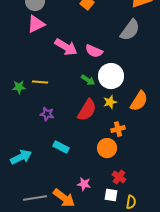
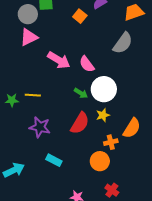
pink semicircle: (94, 51) -> (87, 64), turned 30
orange semicircle: (139, 101) -> (132, 128), moved
purple star: (47, 114) -> (40, 127), size x1.5

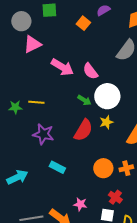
gray circle: (28, 14) -> (21, 21), moved
orange cross: (111, 142) -> (126, 168), moved

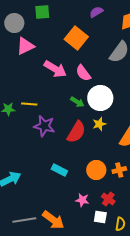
orange square: (83, 23) -> (76, 38), moved, size x1.6
purple star: (43, 134) -> (44, 126), moved
cyan rectangle: (57, 167) -> (59, 170), moved
pink star: (80, 204) -> (82, 200), moved

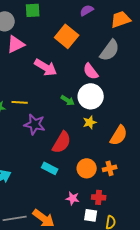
pink semicircle: (83, 73) -> (91, 71), moved
red semicircle: (76, 132) -> (62, 142), moved
red cross: (108, 199) -> (99, 197), turned -32

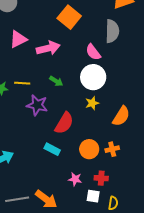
pink triangle: (16, 44) -> (18, 39), moved
gray semicircle: (110, 50) -> (112, 31), turned -35
pink arrow: (46, 67) -> (48, 48), turned -45
green arrow: (68, 100) -> (56, 81), moved

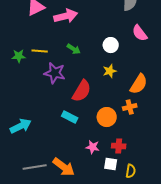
pink semicircle: (93, 52) -> (140, 33), moved
white circle: (93, 77) -> (111, 45), size x0.6
orange cross: (112, 149) -> (130, 107), moved

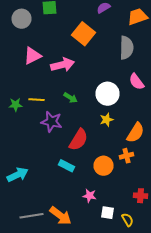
white circle: (111, 45) -> (108, 94), size x1.5
red cross: (119, 146) -> (140, 196), moved
yellow semicircle: (131, 171) -> (128, 220), turned -40

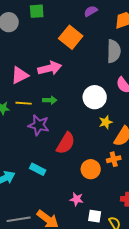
pink triangle: (32, 56) -> (20, 75), moved
green arrow: (70, 98) -> (50, 100), moved, turned -32
yellow star: (106, 120) -> (106, 122), moved
cyan rectangle: (66, 166) -> (38, 169), moved

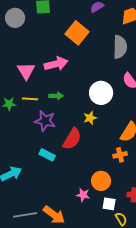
pink triangle: (20, 75) -> (26, 71), turned -36
yellow star: (106, 122) -> (90, 118), moved
cyan rectangle: (38, 169) -> (47, 155), moved
orange circle: (91, 169) -> (101, 181), moved
white square: (95, 216) -> (109, 204), moved

